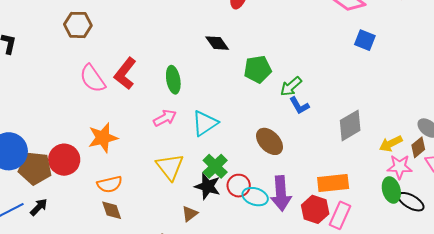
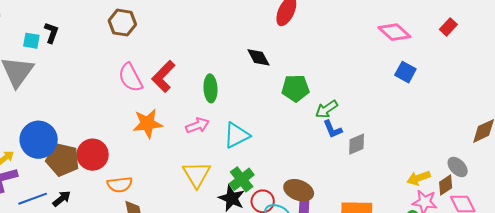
gray diamond: (350, 125) -> (357, 144), moved, size x0.7
orange star: (103, 138) -> (148, 123), moved
brown ellipse: (270, 141) -> (299, 190), moved, turned -32
orange semicircle: (110, 184) -> (120, 185), moved

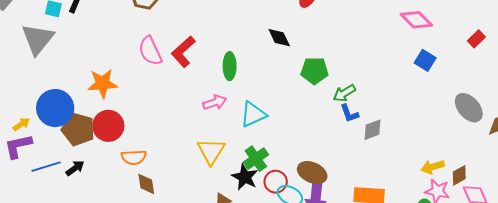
red rectangle: (448, 27) -> (476, 39), moved
orange star: (148, 123) -> (103, 83), moved
gray ellipse: (458, 167) -> (469, 108), moved, size x1.4

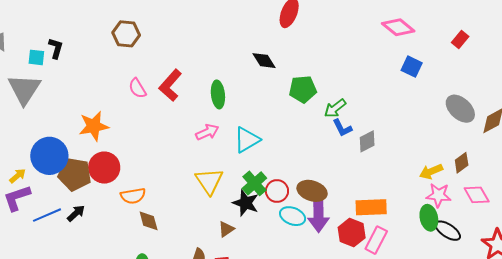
pink semicircle: (150, 51) -> (137, 88), size x0.7
brown diamond: (459, 175) -> (462, 163), moved
red circle: (276, 182) -> (277, 191), moved

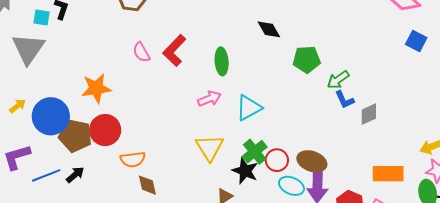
yellow arrow: (18, 176) -> (18, 106), moved
orange rectangle: (371, 207) -> (388, 174), moved

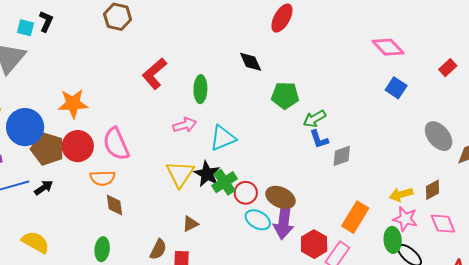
pink semicircle: (141, 52) -> (116, 144), moved, size x1.6
black star: (245, 171) -> (207, 174), moved
orange rectangle: (388, 174) -> (355, 217), turned -64

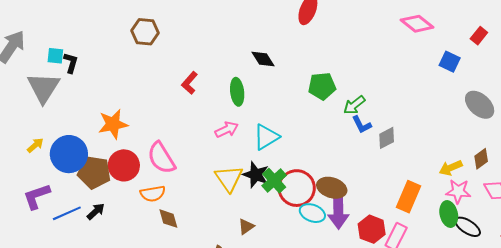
black L-shape: (46, 21) -> (71, 63), moved
black diamond: (251, 62) -> (263, 59), moved
red L-shape: (154, 74) -> (189, 83), size x0.7
blue square: (396, 88) -> (450, 62), moved
red circle: (246, 193) -> (297, 188), size x1.6

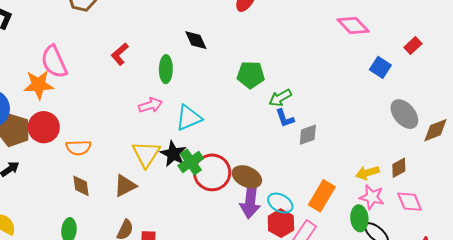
pink semicircle: (161, 158) -> (54, 62), moved
orange semicircle: (153, 194) -> (78, 148), moved
cyan ellipse: (312, 213) -> (280, 203), moved
brown triangle: (246, 226) -> (125, 186), moved, size x1.4

